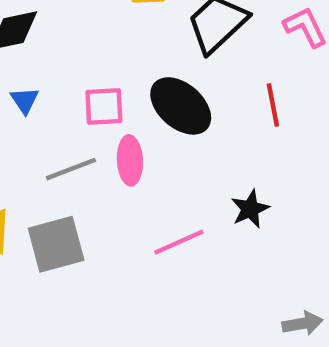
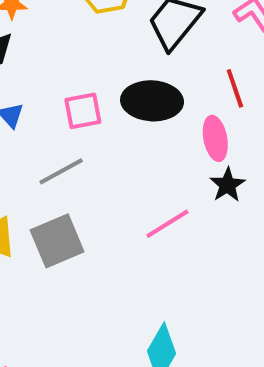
black ellipse: (181, 106) -> (152, 101), turned -30
pink ellipse: (130, 160) -> (215, 138), moved

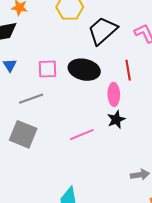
gray square: (57, 241) -> (23, 134), turned 36

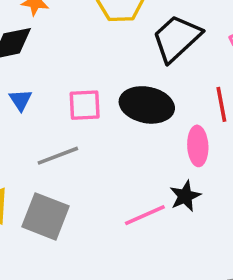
black star: (116, 120) -> (185, 196), moved

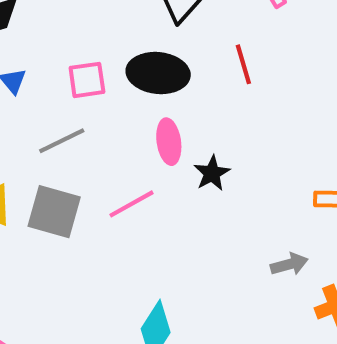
pink ellipse: (198, 146) -> (169, 142), moved
pink line: (145, 215) -> (131, 204), moved

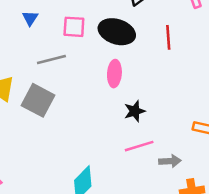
black star: (212, 173) -> (135, 111), moved
pink line: (131, 204) -> (139, 146), moved

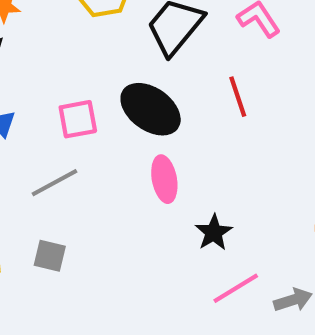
black ellipse: (117, 32) -> (151, 109), turned 32
gray square: (38, 100) -> (50, 256), size x0.6

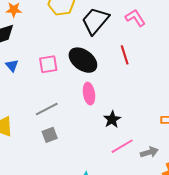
gray line: (54, 183) -> (47, 109), moved
gray square: (50, 256) -> (50, 135), moved, turned -35

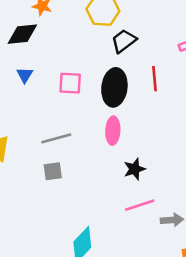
black trapezoid: (95, 21) -> (124, 41), moved, size x0.7
red line: (125, 55) -> (155, 79), moved
black ellipse: (83, 60) -> (114, 87), turned 48

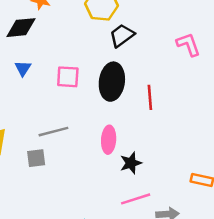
red line: (155, 79) -> (150, 97), moved
pink ellipse: (113, 131) -> (109, 140), moved
gray square: (53, 171) -> (36, 158), moved

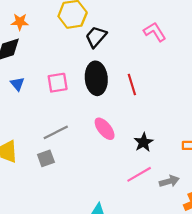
pink ellipse: (109, 140) -> (105, 129), turned -30
black star: (131, 163) -> (144, 142), moved

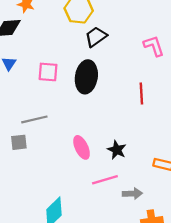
red line: (132, 84) -> (141, 93), moved
pink ellipse: (105, 129) -> (82, 147), moved
black star: (144, 142) -> (117, 150), turned -30

